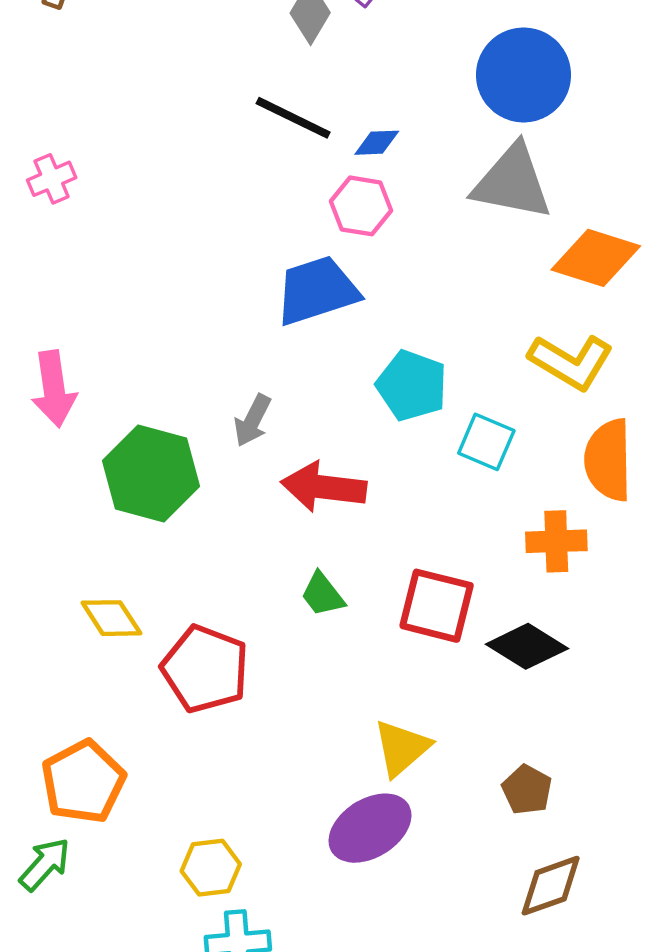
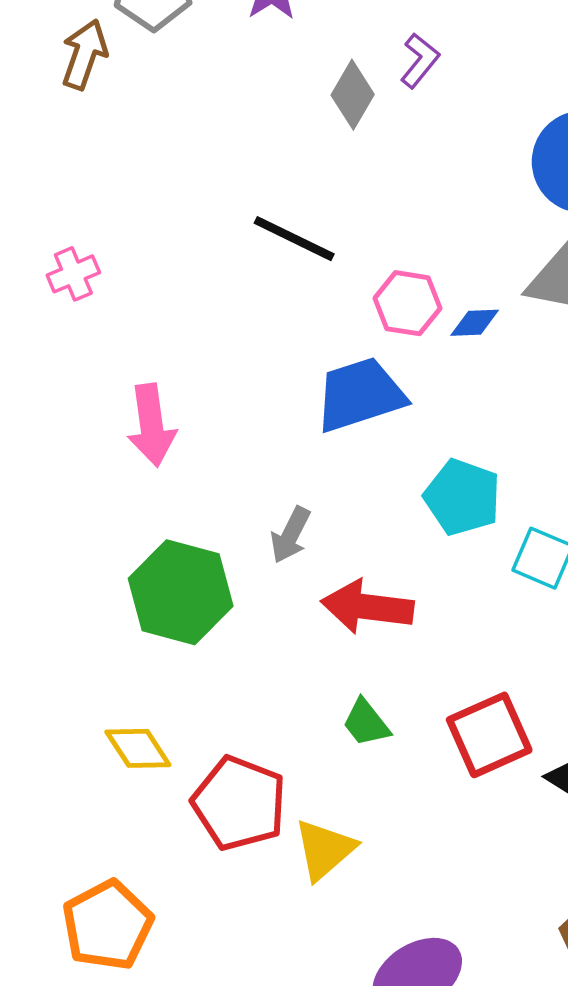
black line: (293, 118) -> (294, 239), moved
blue diamond: (377, 143) -> (475, 323), moved
pink arrow: (54, 389) -> (151, 425), moved
red square: (437, 606) -> (489, 735), turned -38
yellow triangle: (402, 748) -> (325, 850), moved

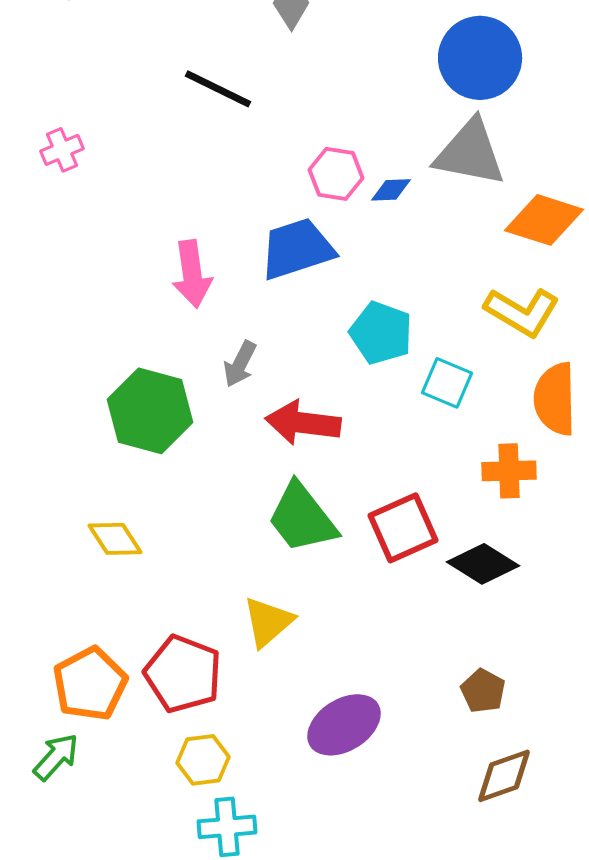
black line: (294, 239) -> (218, 89), moved
pink arrow: (151, 425) -> (192, 274), moved
green trapezoid: (366, 723) -> (302, 518), size x1.8
red pentagon: (239, 803) -> (183, 674), moved

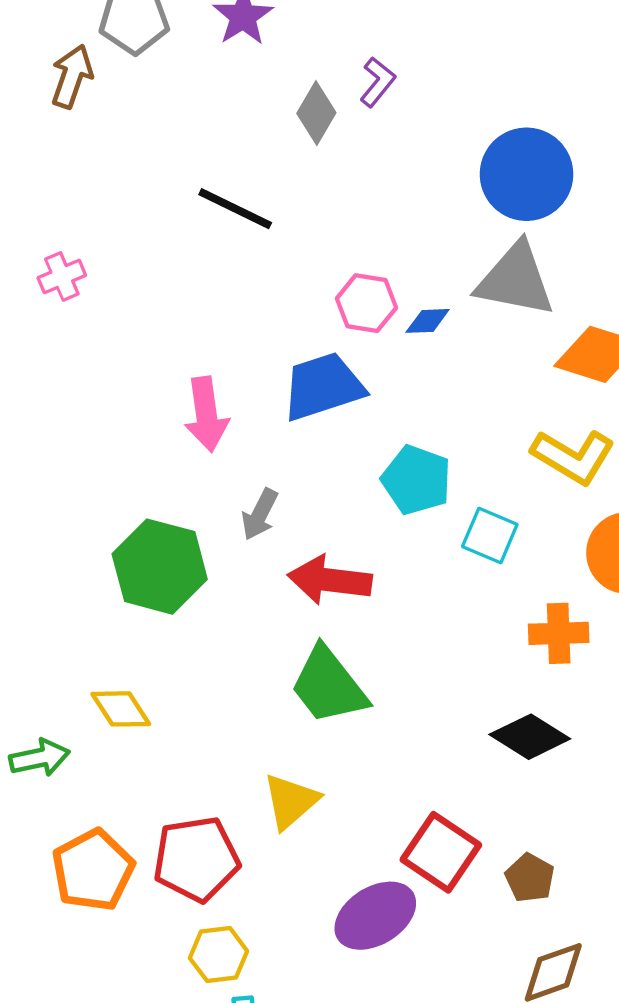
red square: (403, 528) -> (441, 852), moved, turned -32
red pentagon: (183, 674) -> (196, 859), turned -30
green arrow: (56, 757) -> (40, 758), moved, turned 36

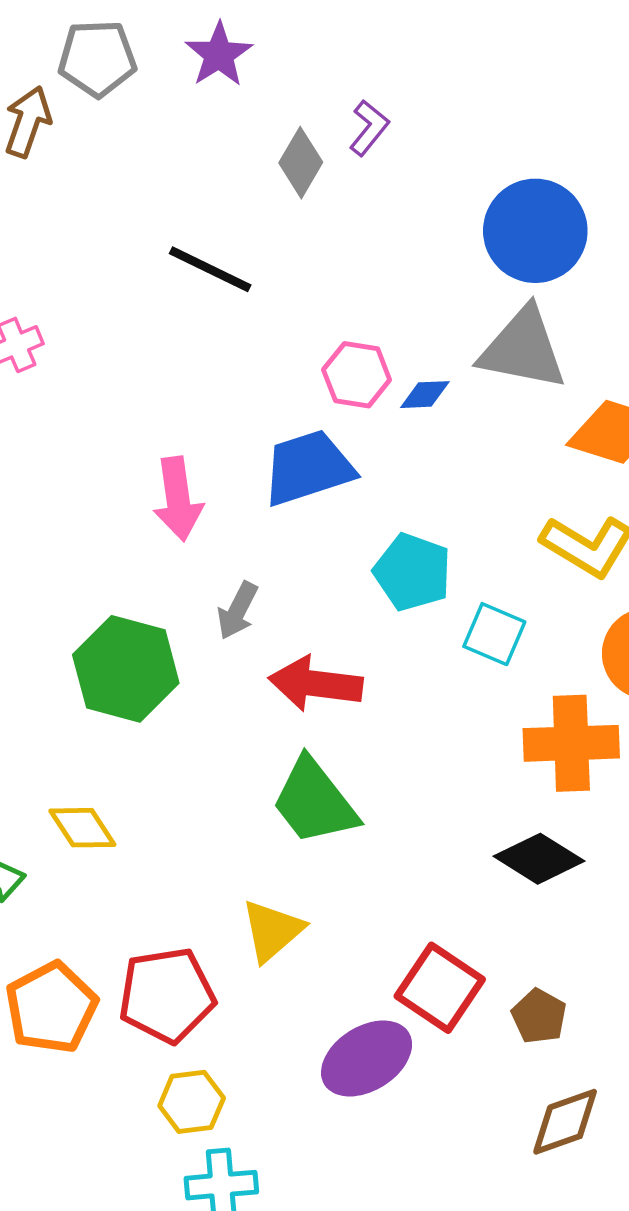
orange cross: (559, 633) -> (571, 743), size x1.4

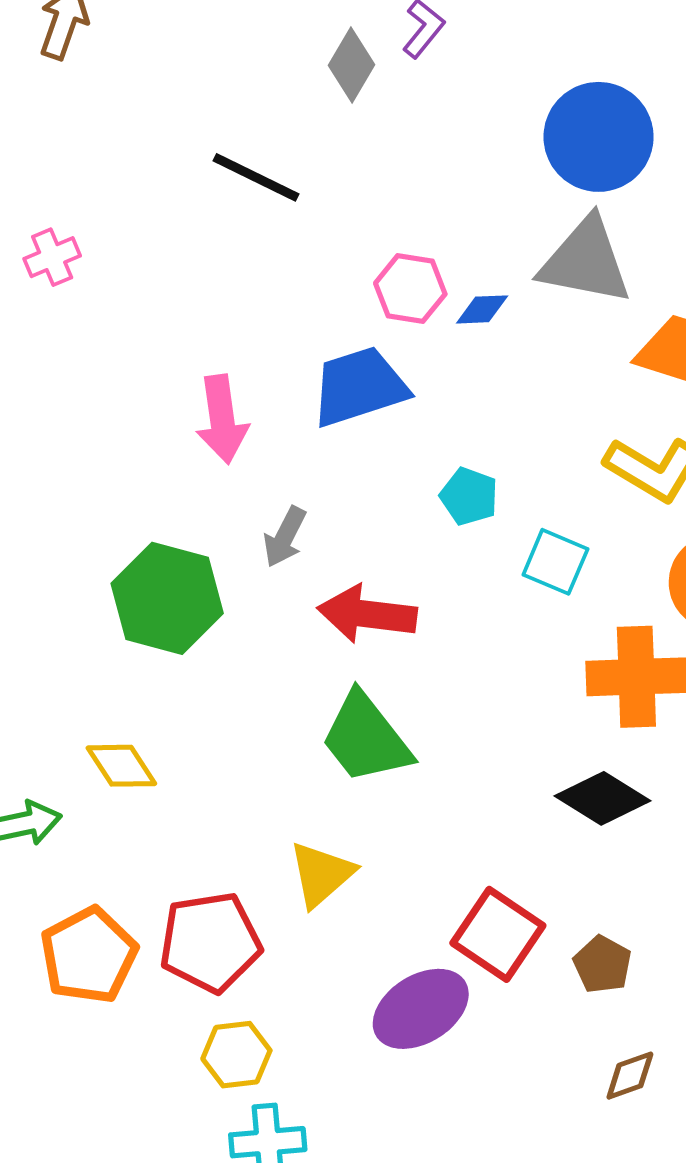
cyan pentagon: (412, 572) -> (469, 496), size x0.7
brown diamond: (565, 1122) -> (630, 1076), size x0.7

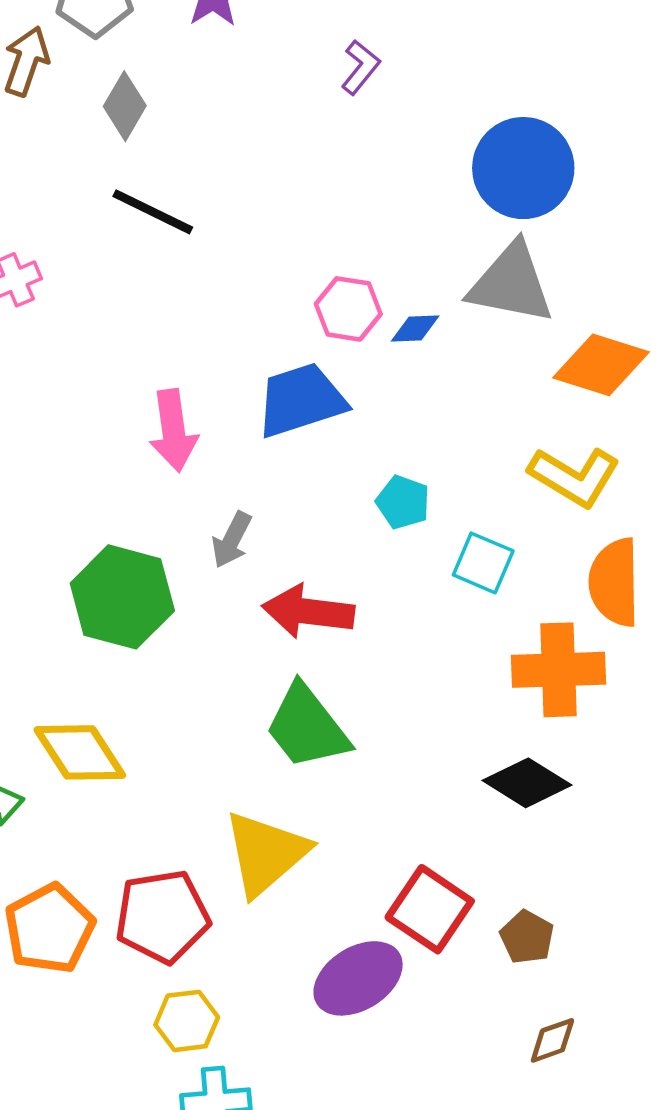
gray diamond: (351, 65) -> (125, 106), moved
black line: (256, 177) -> (153, 212), moved
yellow diamond: (121, 766) -> (80, 752), size x1.4
yellow triangle: (321, 874) -> (266, 853), size x1.4

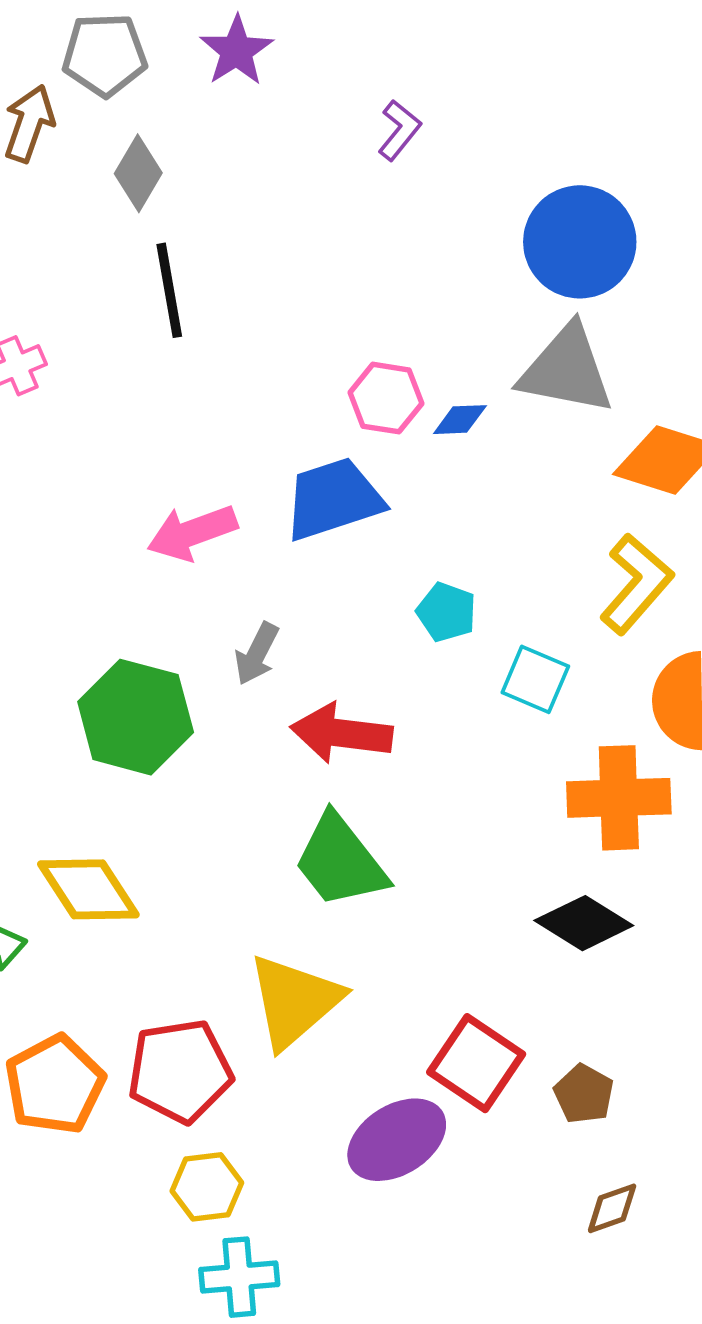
black line: (153, 212) -> (169, 290), turned 54
pink arrow: (173, 430) -> (192, 533), turned 78
yellow L-shape: (574, 477) -> (636, 584), turned -80

